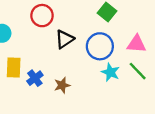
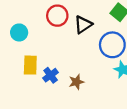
black triangle: (64, 39) -> (83, 25), moved

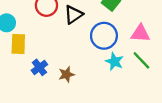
yellow rectangle: (30, 65) -> (18, 44), moved

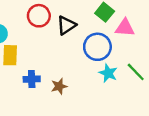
pink triangle: (140, 33) -> (125, 28), moved
blue cross: (39, 67) -> (32, 79), turned 35

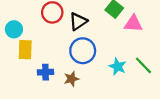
blue circle: (97, 47) -> (83, 51), moved

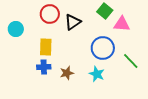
yellow rectangle: (25, 50) -> (46, 47), moved
blue circle: (83, 51) -> (103, 48), moved
cyan star: (118, 66) -> (97, 74), moved

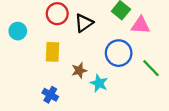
blue cross: (44, 67) -> (50, 95), moved, turned 32
brown star: (67, 73) -> (79, 70), moved
cyan star: (97, 74) -> (99, 83), moved

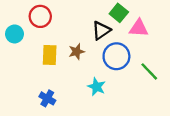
red circle: (57, 14) -> (40, 16), moved
black triangle: (84, 23) -> (101, 30), moved
brown star: (79, 70) -> (77, 52), moved

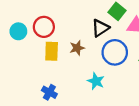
red circle: (40, 16) -> (44, 27), moved

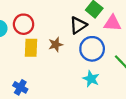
cyan star: (96, 81) -> (91, 79), moved
blue cross: (49, 92) -> (20, 87), moved

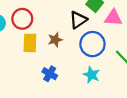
blue cross: (20, 87) -> (50, 74), moved

